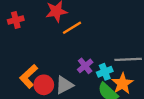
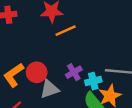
red circle: (44, 85) -> (37, 72), moved

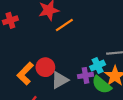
purple cross: (74, 72) -> (85, 75), moved, turned 32

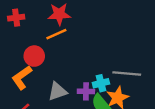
orange line: (64, 25) -> (56, 34), moved
red circle: (45, 67) -> (34, 56), moved

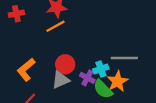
red circle: (34, 56) -> (65, 64), moved
purple cross: (86, 91) -> (87, 78), turned 32

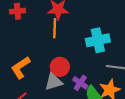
orange line: (55, 26) -> (55, 28), turned -66
cyan cross: (101, 69) -> (98, 40), moved, size x1.5

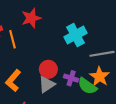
orange line: (55, 28) -> (13, 39), moved

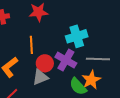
orange line: (13, 39) -> (31, 45), moved
purple cross: (71, 78) -> (66, 60), moved, size x1.5

